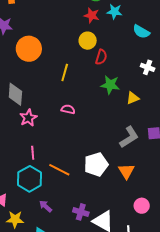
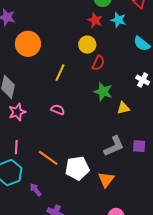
orange line: (59, 170) -> (48, 158), moved
purple arrow: (46, 206) -> (36, 190), moved

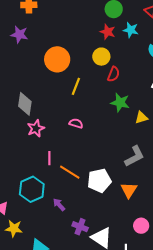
orange circle: (28, 44) -> (57, 59), moved
pink line: (16, 147) -> (49, 158), moved

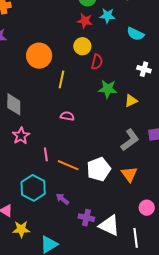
pink star: (36, 128) -> (21, 136), moved

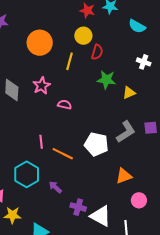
yellow line: (62, 79) -> (70, 61), moved
pink star: (21, 136) -> (42, 86), moved
white pentagon: (99, 169) -> (96, 144), moved, turned 30
orange triangle: (129, 174) -> (124, 176), moved, turned 42

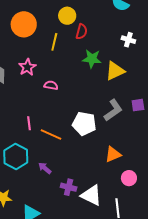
yellow triangle: (129, 93) -> (115, 71), size x1.5

